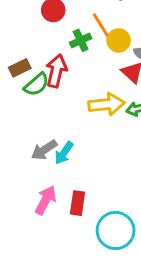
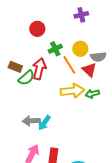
orange line: (102, 27) -> (69, 65), moved
brown rectangle: (20, 68) -> (15, 67), turned 48
gray arrow: (44, 150) -> (31, 121), turned 30

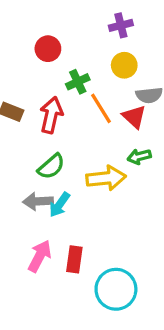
yellow circle: (80, 49) -> (124, 65), moved
green semicircle: (26, 78) -> (51, 166), moved
yellow arrow: (72, 91) -> (106, 178), moved

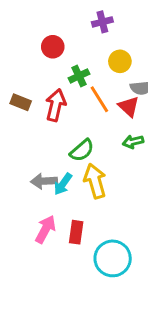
purple cross: (121, 25) -> (102, 22), moved
green semicircle: (51, 166) -> (82, 150), moved
yellow arrow: (106, 178) -> (95, 181), moved, turned -100

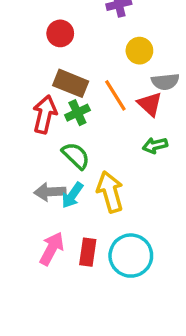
green cross: (79, 76) -> (77, 113), moved
brown rectangle: (21, 102) -> (71, 83), moved, size x1.4
red arrow: (56, 105) -> (45, 114), moved
green semicircle: (82, 150) -> (76, 156), moved, turned -95
cyan circle: (113, 258) -> (131, 256), moved

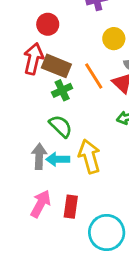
red arrow: (45, 114) -> (33, 59), moved
gray arrow: (50, 192) -> (39, 156), turned 95
cyan arrow: (72, 195) -> (58, 159), turned 55
cyan circle: (131, 256) -> (107, 232), moved

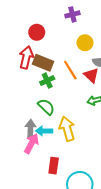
pink arrow: (41, 204) -> (31, 144), moved

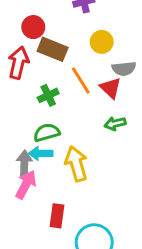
brown rectangle: (43, 63) -> (53, 49), moved
green semicircle: (46, 107) -> (47, 133), turned -60
cyan arrow: (44, 131) -> (41, 153), moved

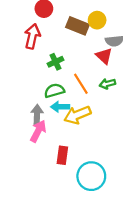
brown rectangle: (53, 49) -> (77, 26), moved
orange line: (81, 81) -> (81, 84), moved
cyan arrow: (41, 153) -> (60, 107), moved
yellow arrow: (76, 164) -> (77, 115), turned -96

